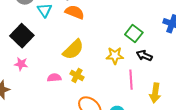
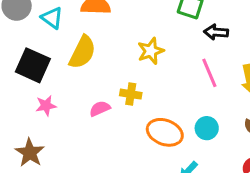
yellow semicircle: (73, 49) -> (82, 52), moved
yellow star: (115, 56) -> (151, 51), moved

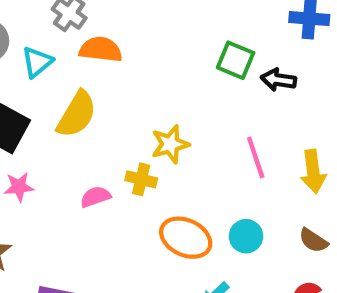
cyan triangle: (52, 18) -> (37, 62), turned 40
black arrow: (216, 32) -> (278, 80), moved
yellow star: (151, 51) -> (170, 144), moved

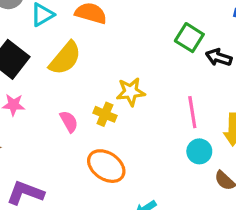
pink semicircle: (95, 197) -> (69, 121), turned 70
cyan circle: (246, 236) -> (199, 151), moved
orange ellipse: (186, 238) -> (106, 166), moved

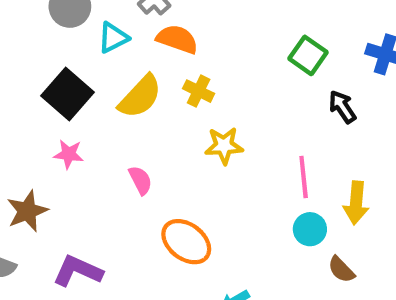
green square: (189, 38) -> (308, 55), moved
black arrow: (219, 57) -> (342, 107), turned 35
yellow cross: (105, 114) -> (199, 91), moved

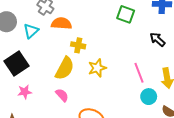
black square: (68, 94) -> (16, 64), turned 30
yellow semicircle: (140, 97) -> (65, 68), moved
black arrow: (342, 107) -> (158, 39), moved

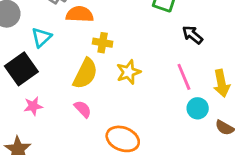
cyan triangle: (31, 31) -> (41, 37), moved
black arrow: (158, 39) -> (192, 35), moved

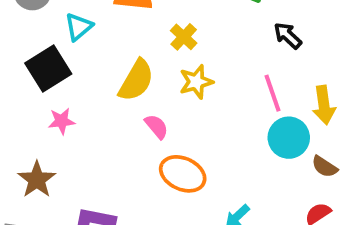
yellow cross: (103, 43) -> (184, 37), moved, turned 30
cyan circle: (198, 108) -> (289, 138), size x1.4
pink semicircle: (83, 109) -> (156, 126), moved

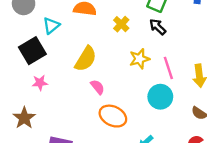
black arrow: (288, 36) -> (158, 27), moved
yellow cross: (184, 37) -> (121, 24), moved
yellow star: (196, 82) -> (139, 59), moved
cyan circle: (289, 138) -> (160, 97), moved

